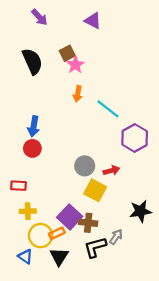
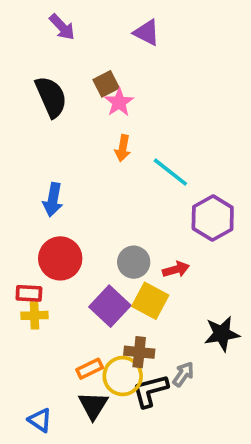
red circle: (32, 148) -> (60, 258), moved, size x1.5
yellow cross: (28, 211) -> (34, 315), moved
purple square: (70, 217) -> (110, 306), moved
yellow circle: (41, 236) -> (123, 376), moved
blue triangle: (25, 256) -> (40, 420), moved

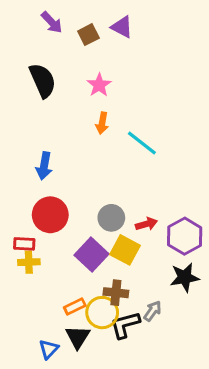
brown square: (106, 84) -> (88, 35), moved
purple hexagon: (213, 218) -> (185, 236), moved
blue triangle: (40, 420) -> (49, 349), moved, turned 40

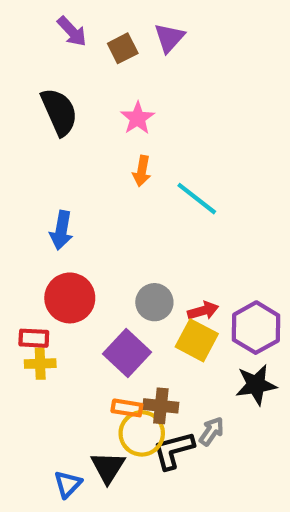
purple triangle: (122, 27) -> (169, 38), turned 45
yellow square: (125, 250) -> (197, 340), moved
orange rectangle: (75, 306) -> (127, 408), moved, turned 35

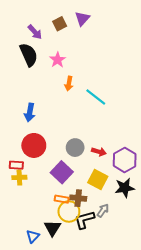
purple arrow: (72, 31) -> (35, 32), moved
pink star: (138, 118) -> (58, 60), moved
red arrow: (203, 311) -> (99, 152), turned 32
yellow square: (197, 340) -> (98, 180), moved

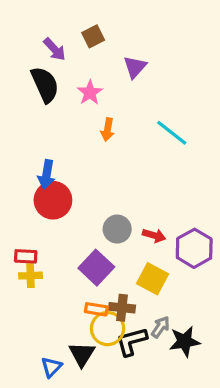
purple triangle: (82, 19) -> (135, 67), moved
cyan line: (96, 97) -> (172, 133), moved
red circle: (34, 145) -> (53, 200), moved
black star: (125, 188) -> (185, 341), moved

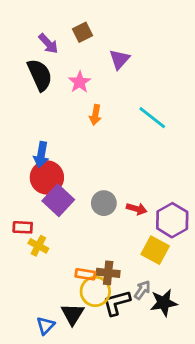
purple square: (96, 268) -> (58, 200), moved
yellow cross: (30, 276) -> (38, 246), moved, turned 30
yellow square: (152, 279) -> (155, 250), moved

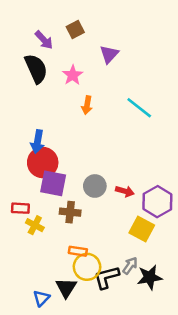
purple square: (58, 200) -> (53, 183), turned -32
brown cross: (108, 273) -> (70, 212), moved

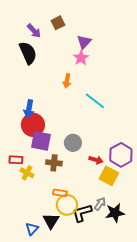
pink star: (73, 75) -> (81, 58), moved
cyan line: (139, 108) -> (95, 101), moved
red arrow: (125, 191) -> (96, 160), moved

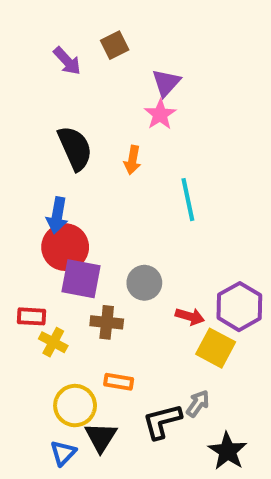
black semicircle: (28, 53) -> (75, 148), moved
cyan line: (95, 101) -> (188, 200), turned 40
yellow circle: (67, 205) -> (75, 406), moved
black star: (115, 213) -> (228, 451), moved, turned -30

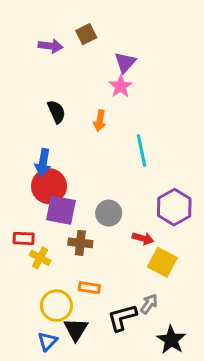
purple arrow: (67, 61) -> (50, 46), turned -40
black semicircle: (75, 148) -> (56, 112), size x0.7
purple hexagon: (239, 307) -> (174, 207), moved

